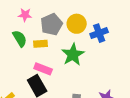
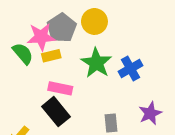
pink star: (25, 15) -> (41, 37), moved, size x1.5
blue cross: (99, 33) -> (131, 68), moved

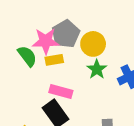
yellow circle: (94, 21) -> (93, 44), moved
green star: (96, 63) -> (97, 69), size x0.7

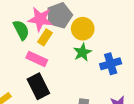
yellow rectangle: (54, 60) -> (45, 37), turned -56
pink rectangle: (61, 92) -> (37, 59), moved

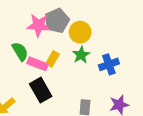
green semicircle: (21, 30) -> (20, 51), moved
yellow rectangle: (45, 37) -> (53, 59), moved

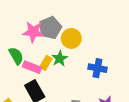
green star: (81, 55) -> (60, 58), moved
blue cross: (109, 64) -> (97, 68), turned 30

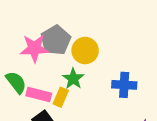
yellow rectangle: (46, 63) -> (61, 97), moved

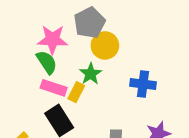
gray pentagon: (56, 40) -> (89, 23), moved
green semicircle: (16, 82) -> (47, 62), moved

